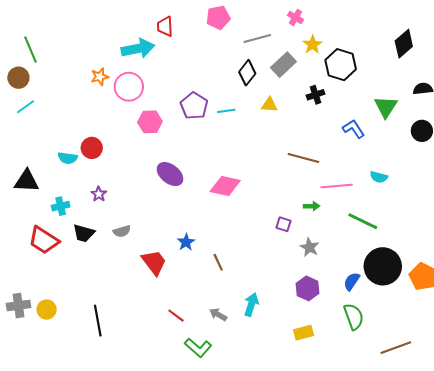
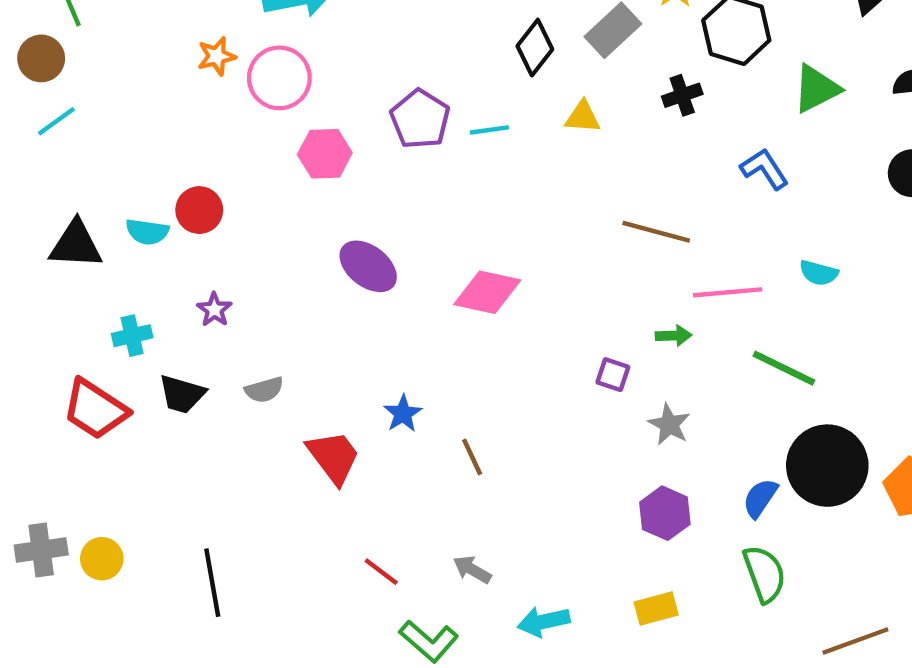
green triangle: (386, 107) -> (816, 89), moved, turned 30
black triangle: (26, 181) -> (76, 245), moved
cyan arrow: (251, 304) -> (544, 622), moved, turned -120

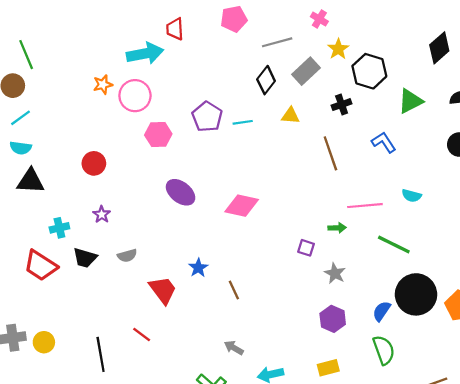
cyan semicircle: (147, 232) -> (21, 148), moved
brown line: (656, 232) -> (330, 153), moved, turned 56
red line: (381, 572) -> (142, 334), moved

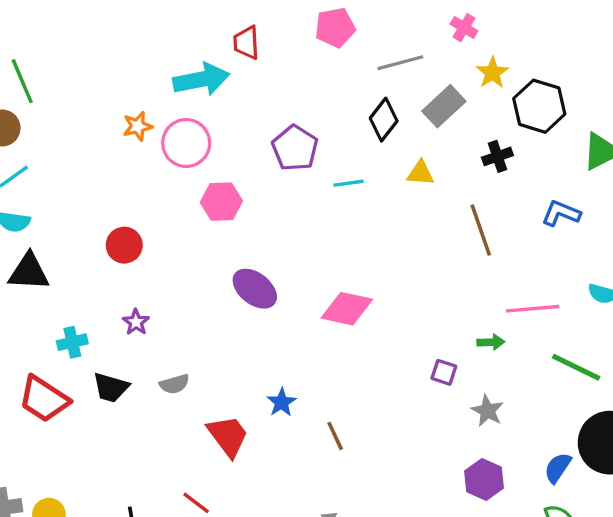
purple pentagon: (207, 117) -> (295, 148), moved
blue L-shape: (384, 142) -> (561, 213), turned -35

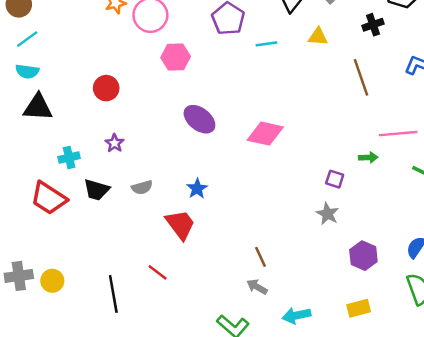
blue star: (282, 402) -> (197, 189), moved
gray star: (487, 411) -> (328, 214), moved
brown line: (335, 436) -> (261, 257), moved

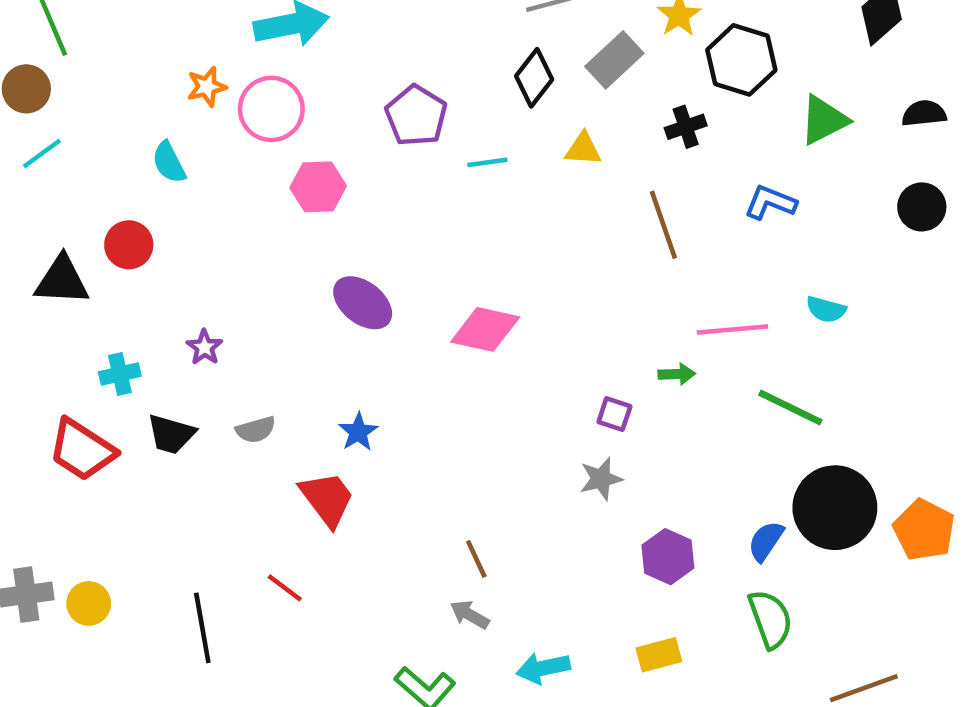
cyan semicircle: (27, 71) -> (169, 162), moved, turned 55
red circle: (106, 88) -> (129, 245), moved
gray star: (328, 214) -> (601, 479), turned 30

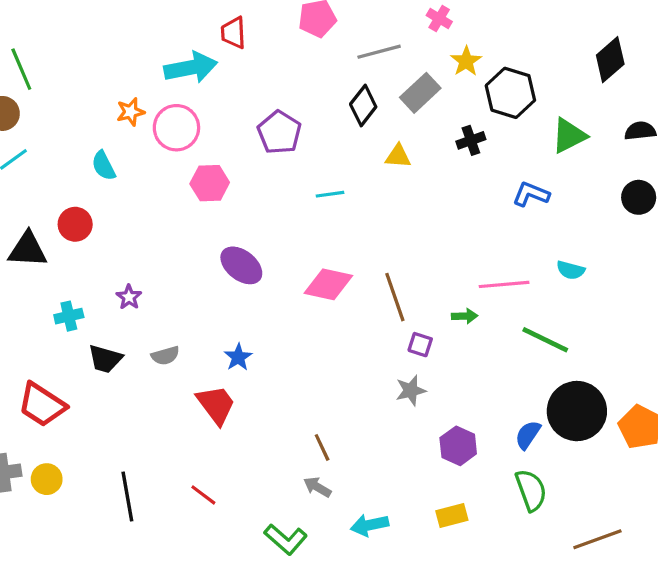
cyan line: (487, 162) -> (330, 194), moved
brown line: (663, 225) -> (395, 297), moved
red trapezoid: (82, 450) -> (42, 405), moved
red line: (285, 588) -> (203, 495), moved

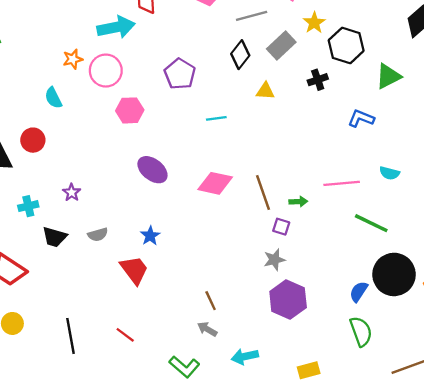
green arrow: (465, 316) -> (298, 202), moved
purple hexagon: (458, 446) -> (288, 300), moved, size x1.4
yellow rectangle: (452, 515) -> (309, 370), moved

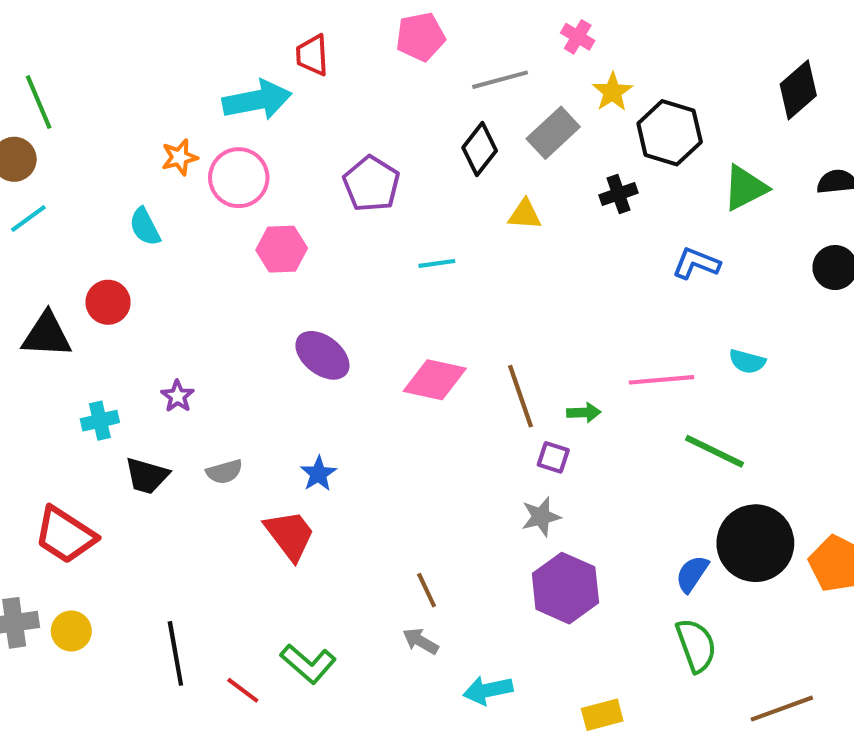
red line: (125, 335) -> (243, 690), moved
green L-shape: (184, 367) -> (308, 664), moved

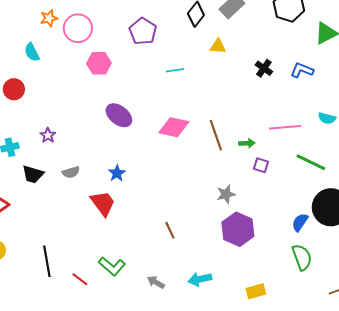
black cross: (619, 194) -> (264, 68), moved, turned -36
purple square: (553, 457) -> (261, 165), moved
gray arrow: (420, 641) -> (156, 282), moved

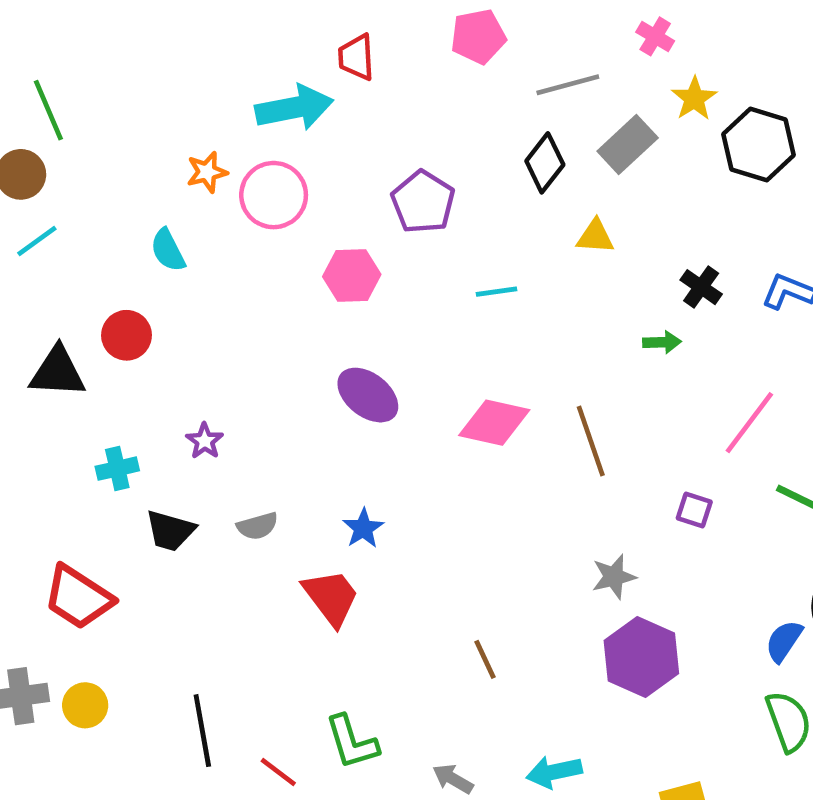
pink hexagon: (99, 63) -> (352, 276), moved
pink line: (285, 127) -> (749, 423), turned -48
green arrow: (247, 143) -> (662, 342), moved
green L-shape: (112, 266) -> (352, 742), turned 32

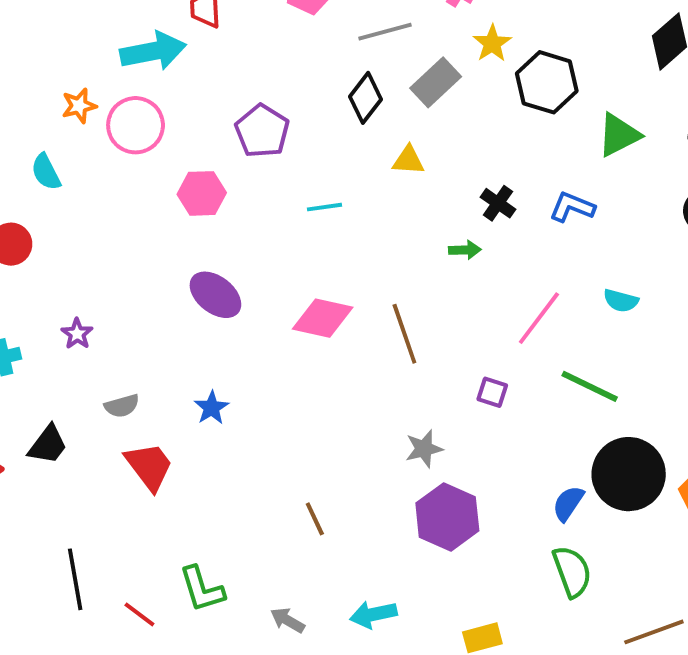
black trapezoid: (170, 531) -> (48, 445), moved, turned -69
red trapezoid: (331, 597) -> (149, 466), moved

